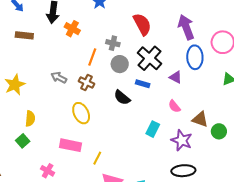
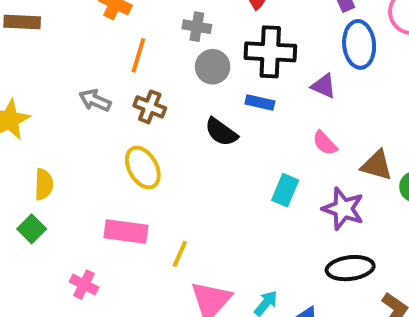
orange line: (92, 57) -> (138, 55), moved
black cross: (150, 58) -> (270, 52), turned -35

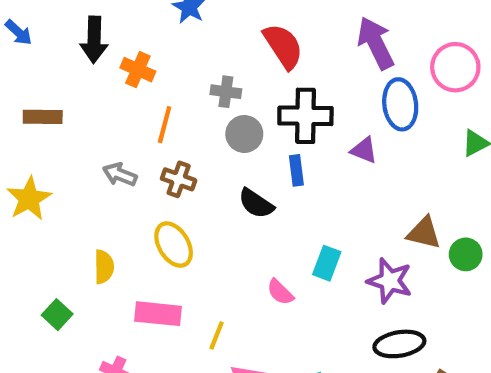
brown rectangle: (22, 22) -> (43, 117), moved
blue rectangle: (260, 102) -> (296, 170), turned 72
pink semicircle: (325, 143) -> (280, 292), moved
yellow semicircle: (44, 184) -> (104, 267), moved

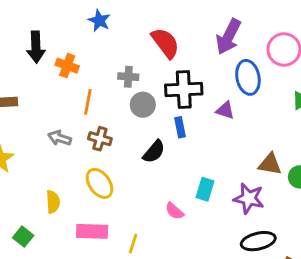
purple arrow: (376, 43) -> (228, 37), turned -123
black semicircle: (256, 203) -> (154, 152), turned -80

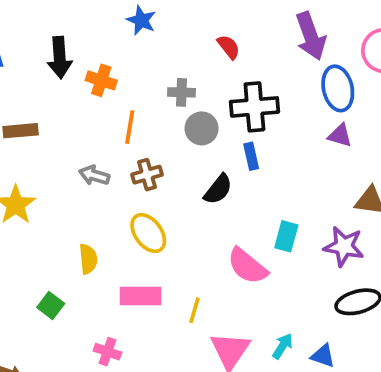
purple arrow: (228, 37) -> (311, 36), turned -45
red semicircle: (165, 43) -> (229, 47), size x0.6
purple triangle: (225, 110) -> (340, 135), moved
brown cross: (100, 139) -> (147, 175), turned -30
pink semicircle: (175, 211) -> (247, 266), size x1.6

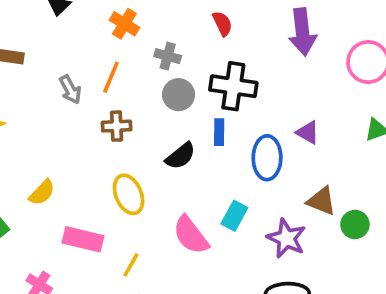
orange cross: (101, 80) -> (124, 24), moved
blue ellipse: (338, 88) -> (267, 158), moved
gray arrow: (94, 175) -> (70, 90), moved, turned -148
yellow ellipse: (148, 233) -> (129, 194), moved
yellow semicircle: (88, 259) -> (42, 192), turned 36

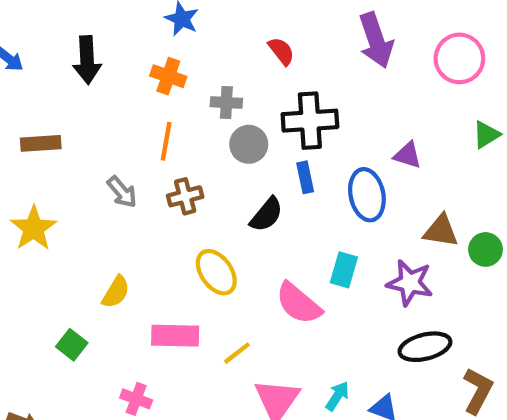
gray arrow: (70, 90) -> (122, 192), moved
yellow line: (131, 265) -> (237, 353), turned 35

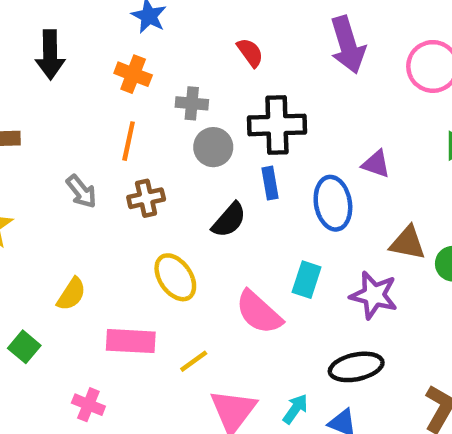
black ellipse: (425, 347) -> (356, 367), moved

